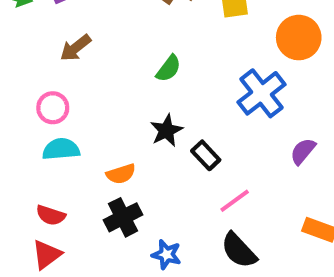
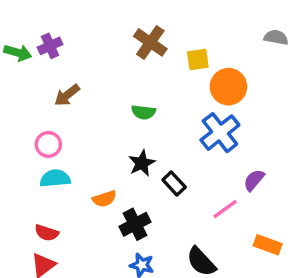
orange circle: (299, 38) -> (228, 87), moved
green semicircle: (169, 69) -> (143, 112), turned 60
pink line: (235, 201) -> (225, 209), moved
black cross: (123, 217) -> (135, 224), moved

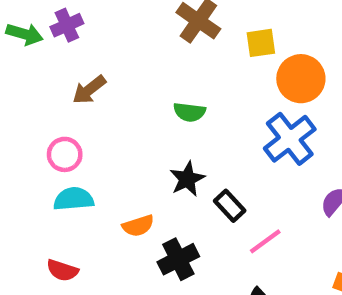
pink line: (225, 209) -> (265, 241), moved

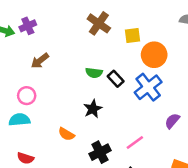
cyan semicircle: (74, 199) -> (19, 120), moved
black rectangle: (230, 206) -> (116, 79), moved
orange semicircle: (138, 226) -> (66, 134), turned 49
black cross: (178, 259) -> (100, 152), moved

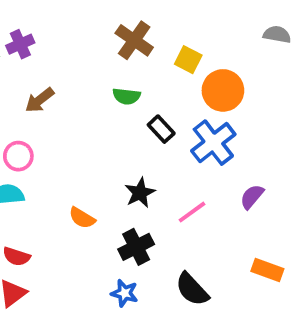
yellow square: (132, 35) -> (188, 60), turned 35
green semicircle: (94, 73) -> (126, 96), moved
black star: (93, 109) -> (140, 193), moved
pink line: (135, 143) -> (192, 212), moved

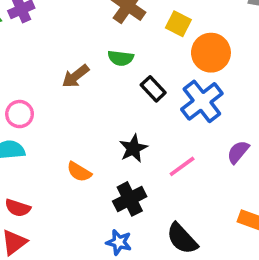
brown arrow: (40, 100) -> (76, 76), moved

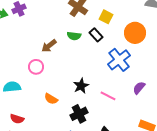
orange circle: (211, 53) -> (135, 33), moved
black rectangle: (153, 89) -> (96, 35), moved
pink circle: (20, 114) -> (36, 67), moved
pink line: (182, 166) -> (108, 96), turned 63

